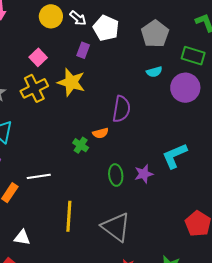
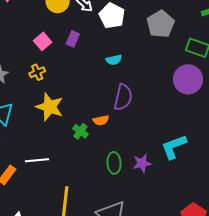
purple rectangle: (83, 50) -> (73, 39), moved
cyan semicircle: (154, 72) -> (114, 60), moved
yellow star: (71, 82) -> (50, 107), moved
yellow cross: (34, 88) -> (37, 72), size x0.6

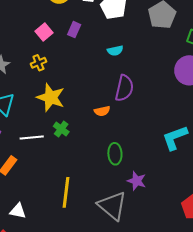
green cross: (80, 131) -> (61, 129), moved
white line: (37, 160) -> (32, 138), moved
purple star: (142, 163) -> (137, 181), moved, turned 30

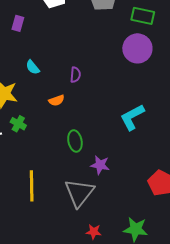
cyan semicircle: (115, 51) -> (33, 67), moved, turned 70
purple semicircle: (124, 88) -> (75, 75), size x0.6
gray triangle: (112, 206) -> (79, 193), turned 36

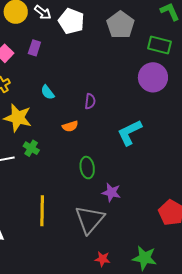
cyan L-shape: (132, 117) -> (130, 133), moved

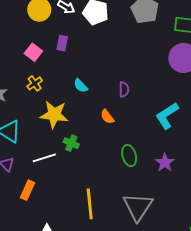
orange semicircle: (70, 126) -> (107, 117), turned 77
purple star: (111, 192) -> (165, 163), moved, turned 30

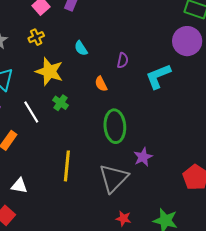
cyan L-shape: (167, 116) -> (158, 76), moved
green ellipse: (129, 156) -> (115, 126), size x1.5
white line: (44, 158) -> (31, 112), turned 65
purple star: (165, 163) -> (143, 157), moved

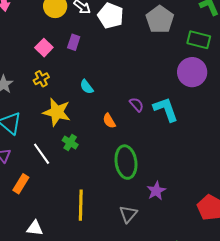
purple semicircle: (123, 60) -> (136, 105), moved, turned -49
cyan L-shape: (158, 76) -> (166, 109), turned 96
gray triangle: (114, 178) -> (128, 214), size x0.6

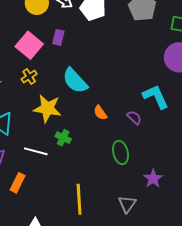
pink square: (44, 48) -> (29, 45), size x1.5
cyan semicircle: (87, 87) -> (75, 81), size x1.8
purple semicircle: (136, 105) -> (134, 117), moved
white line: (42, 154) -> (36, 151), turned -35
green ellipse: (126, 162) -> (121, 152), size x0.7

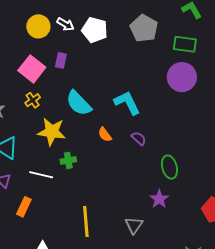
cyan L-shape: (156, 97) -> (127, 103), moved
green cross: (63, 138) -> (68, 160), turned -35
green ellipse: (121, 152) -> (169, 167), moved

